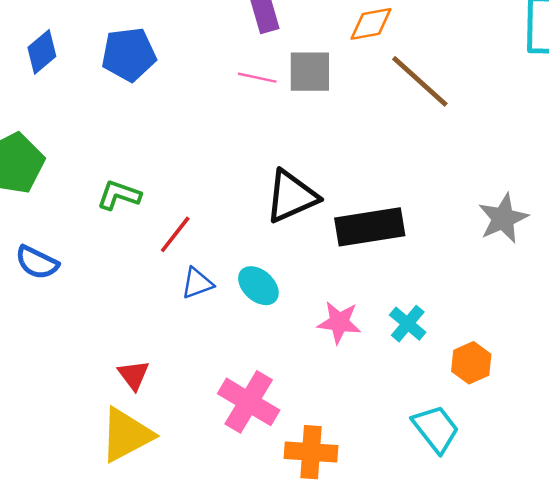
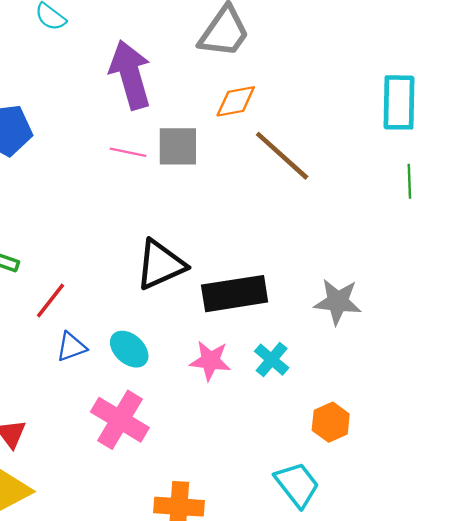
gray star: (503, 218) -> (338, 302), moved, turned 30
pink star: (339, 322) -> (210, 361), moved
cyan cross: (408, 324) -> (272, 360), moved
pink cross: (249, 402) -> (120, 420), moved

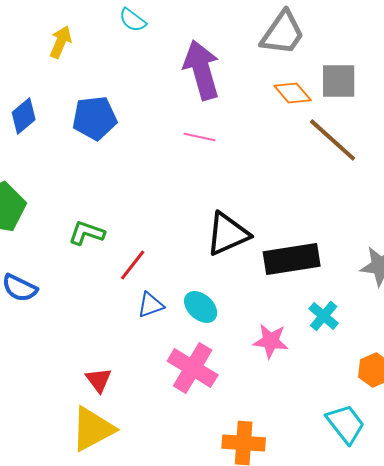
orange diamond: (236, 101) -> (293, 93), turned 60
gray square: (178, 146) -> (339, 81), moved
pink star: (210, 361) -> (271, 341), moved

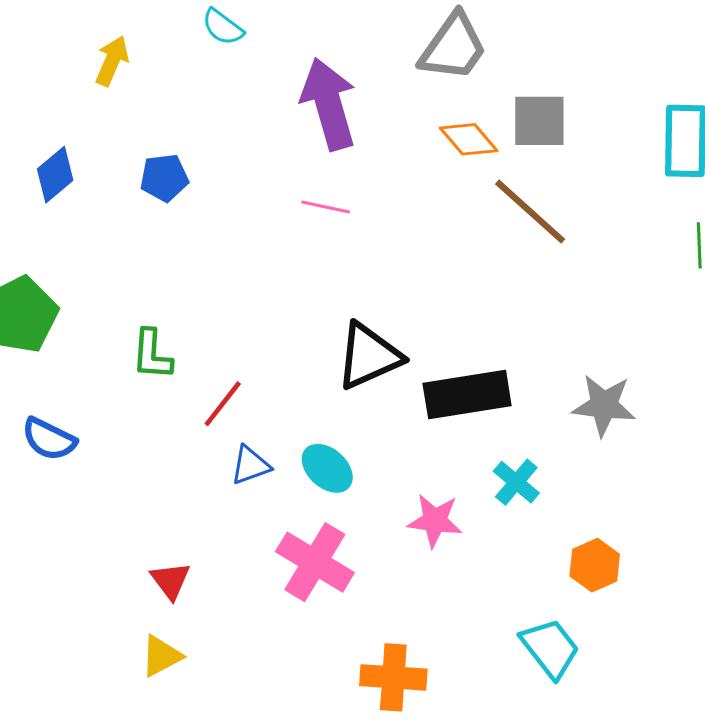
blue pentagon: (95, 118) -> (164, 178), size x0.7
green L-shape: (87, 233) -> (152, 355), turned -105
yellow triangle: (93, 429) -> (161, 656), size x0.6

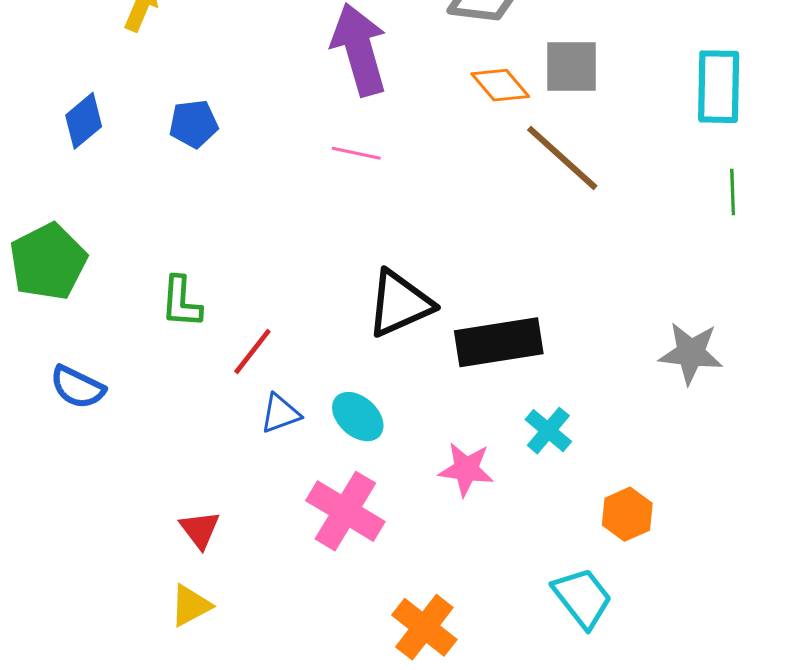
gray star: (604, 405) -> (691, 353), moved
orange cross: (393, 677) -> (424, 627), turned 34

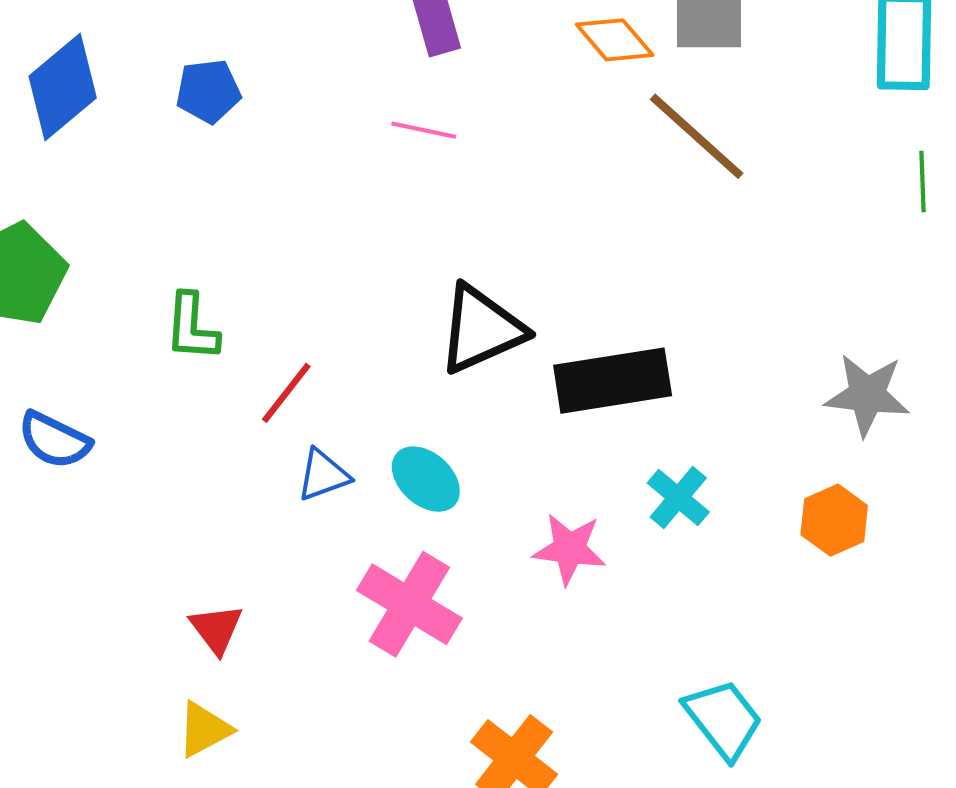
blue diamond: (84, 121) -> (63, 87), size x1.4
orange hexagon: (627, 514) -> (834, 520), moved

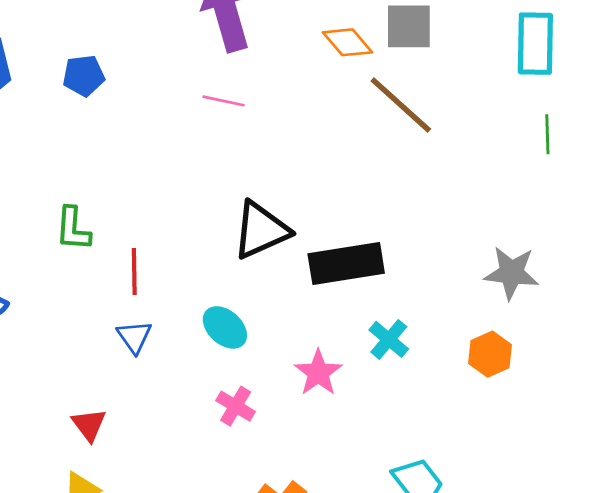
red line: (286, 393) -> (134, 271), turned -39
blue triangle: (323, 475) -> (134, 337), moved, turned -45
pink star: (569, 549) -> (318, 373), turned 30
pink cross: (409, 604) -> (236, 406), moved, size x0.6

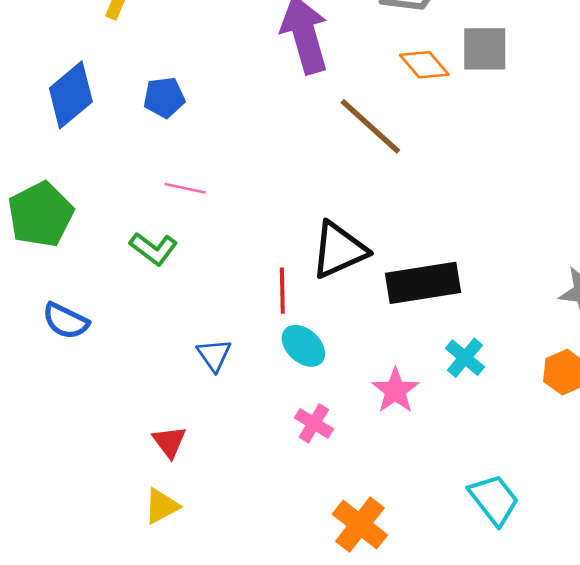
pink line: (224, 101) -> (185, 188), moved
brown line: (401, 105) -> (370, 126), moved
green L-shape: (73, 229) -> (154, 249), turned -57
red line: (134, 271) -> (282, 291), moved

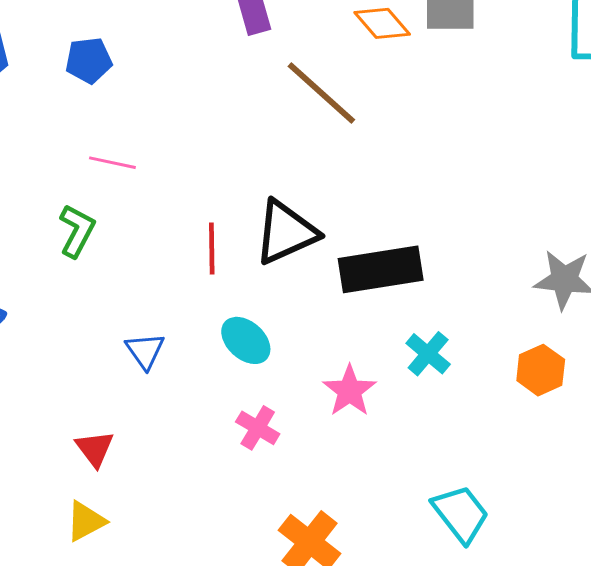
green L-shape: (154, 249) -> (77, 231), turned -99
red line: (282, 291) -> (212, 249), moved

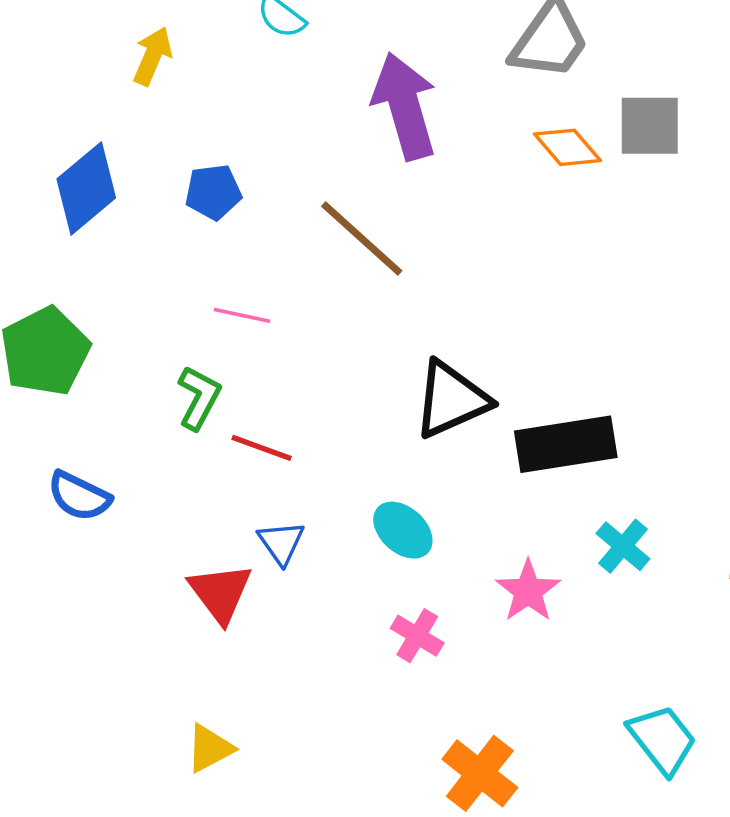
brown line: (321, 93) -> (362, 239), moved
red line: (212, 249) -> (262, 448), moved, turned -69
red triangle: (95, 449) -> (220, 593), moved, size x1.4

